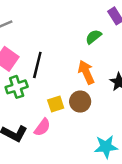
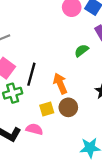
orange arrow: (86, 72) -> (60, 83), moved
pink semicircle: (42, 127) -> (34, 129), turned -112

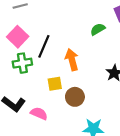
brown circle: (68, 107) -> (75, 97), moved
pink semicircle: (34, 129) -> (39, 113), moved

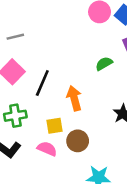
green cross: (22, 63) -> (15, 116), moved
pink semicircle: (39, 113) -> (47, 149), moved

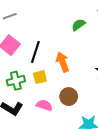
green semicircle: (104, 64) -> (78, 25), moved
yellow square: (55, 126) -> (40, 77), moved

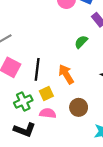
green semicircle: (78, 25) -> (81, 42), moved
pink semicircle: (44, 105) -> (48, 113), moved

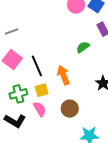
black line: (37, 69) -> (37, 66), turned -40
pink semicircle: (48, 113) -> (40, 109), turned 42

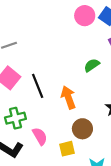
yellow square: (42, 90) -> (67, 149), moved
brown circle: (70, 109) -> (82, 129), moved

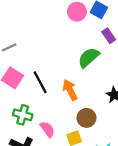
green semicircle: (92, 65) -> (89, 57), size x1.5
green cross: (15, 118) -> (23, 115), turned 36

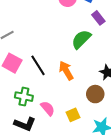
brown circle: (86, 118) -> (95, 94), moved

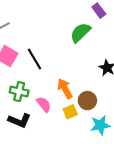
orange arrow: (66, 71) -> (65, 89), moved
brown circle: (95, 94) -> (87, 101), moved

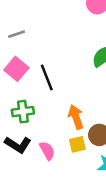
green cross: (19, 92) -> (23, 112), turned -30
pink semicircle: (44, 104) -> (47, 151), moved

